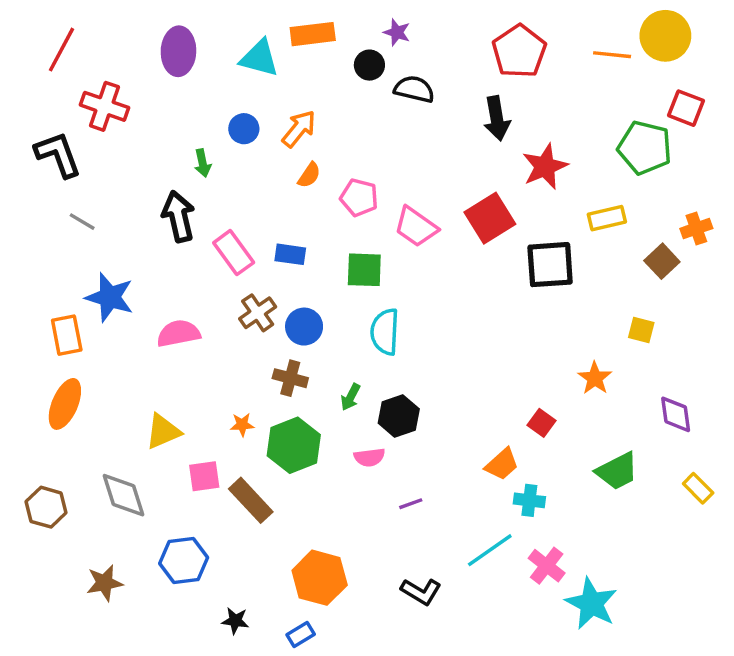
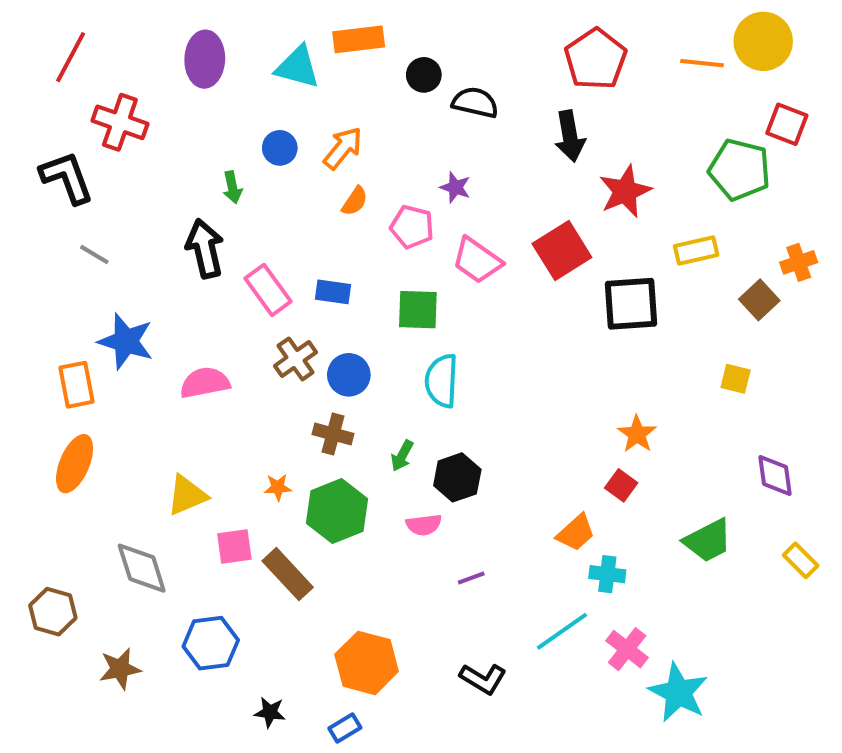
purple star: (397, 32) -> (455, 187), moved
orange star: (595, 378) -> (637, 434), moved
brown hexagon: (46, 507) -> (53, 612), moved

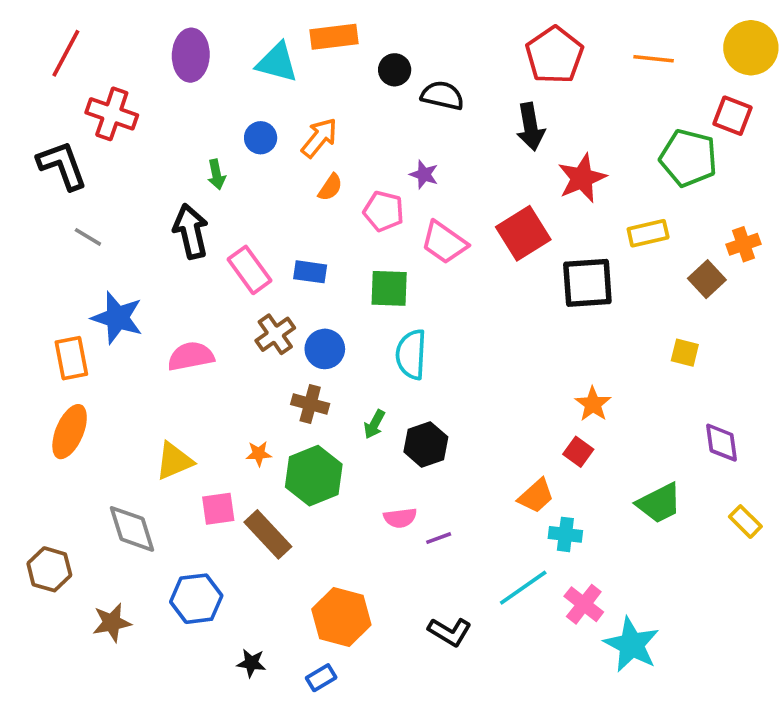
yellow circle: (763, 41) -> (751, 48), moved
pink semicircle: (424, 525) -> (400, 518), moved

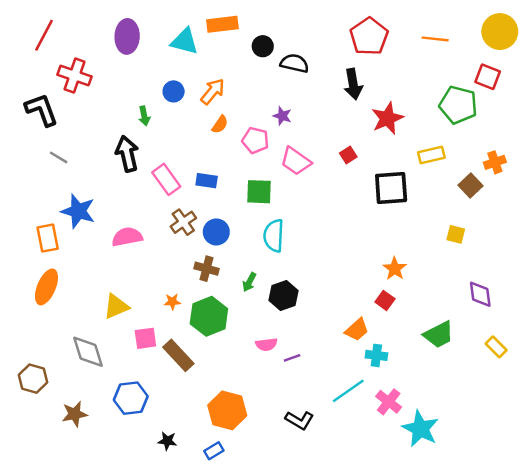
red square: (523, 233) -> (348, 155), size x0.5

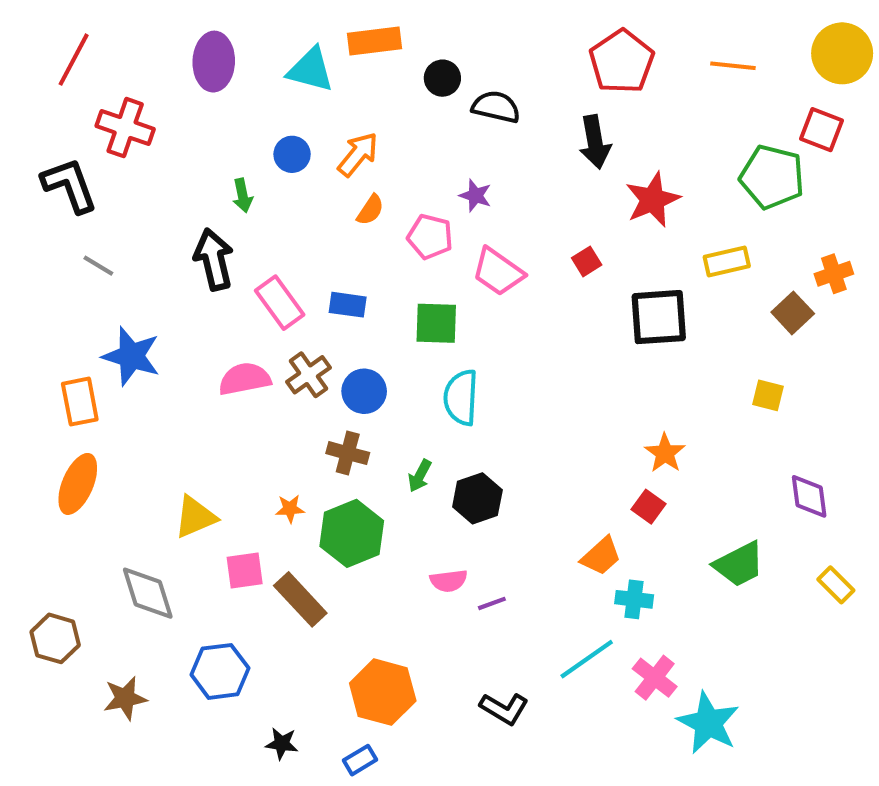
pink semicircle: (127, 237) -> (245, 379), moved

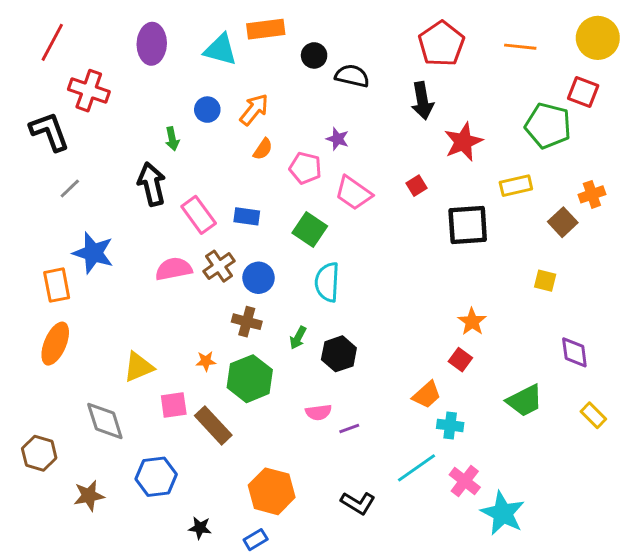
gray line: (98, 266) -> (70, 189), turned -75
green square: (436, 323) -> (310, 229), turned 32

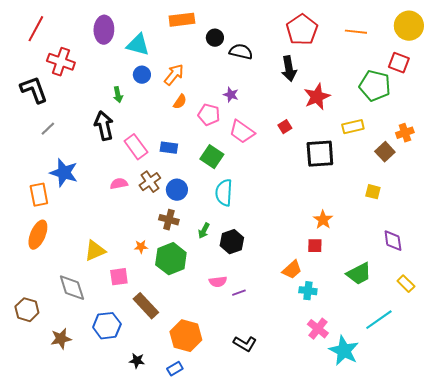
cyan triangle: (220, 50) -> (138, 45), moved
pink semicircle: (174, 269) -> (119, 184), size x0.7
red square: (460, 360) -> (315, 246), turned -35
brown rectangle: (213, 425) -> (146, 306), moved
cyan line: (416, 468) -> (379, 320), moved

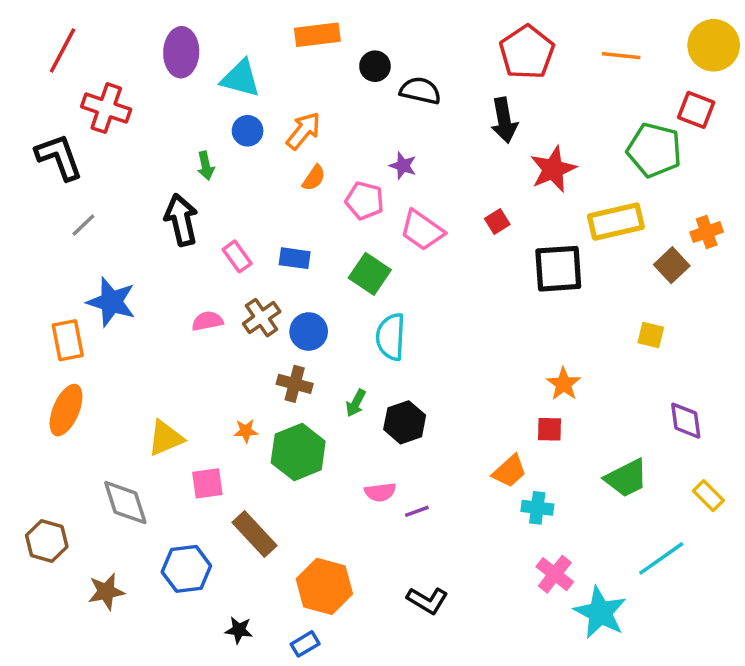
yellow rectangle: (353, 127) -> (616, 222), size x1.4
pink rectangle: (136, 147) -> (237, 256), size x0.7

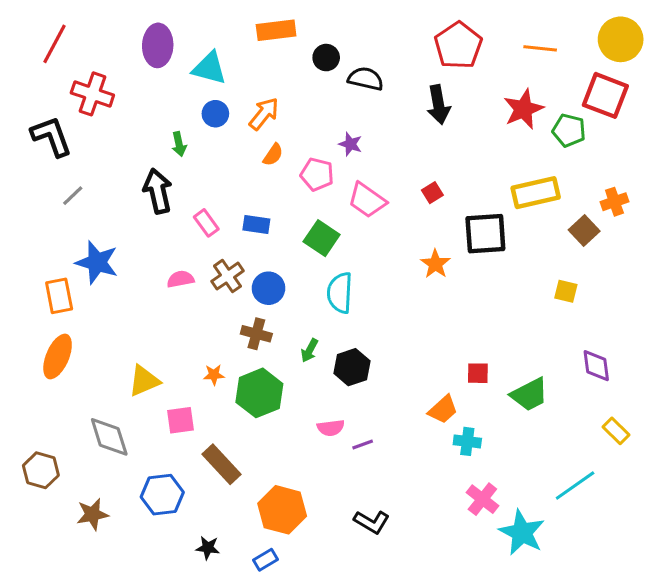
red square: (696, 110) -> (605, 95), size x1.4
green pentagon: (654, 150) -> (569, 130), size x0.7
red star: (553, 169) -> (523, 109), moved
orange star: (564, 384) -> (435, 264), moved
green trapezoid: (626, 478) -> (529, 394), moved

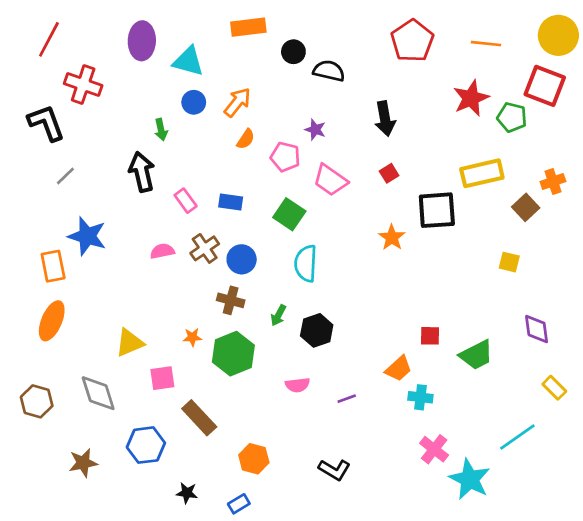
black arrow: (438, 105) -> (385, 119), moved
purple line: (363, 445) -> (347, 399), moved
brown hexagon: (41, 470) -> (37, 401), moved
orange hexagon: (282, 510) -> (254, 459), size x0.7

